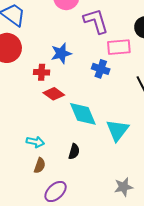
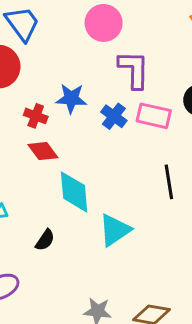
blue cross: (101, 69) -> (114, 116), moved

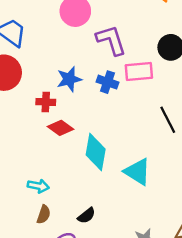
cyan diamond: (74, 192) -> (96, 152), turned 33
cyan triangle: (115, 230) -> (137, 172), turned -36
black semicircle: (45, 240) -> (86, 216), moved, turned 36

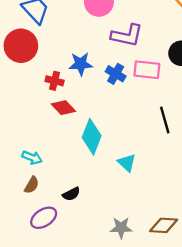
purple L-shape: (111, 40) -> (127, 35), turned 108
cyan triangle: (137, 172) -> (127, 163), size x0.7

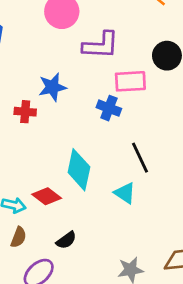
blue cross: (116, 74) -> (109, 108), moved
red diamond: (63, 108) -> (47, 196), moved
black line: (165, 120) -> (140, 158), moved

